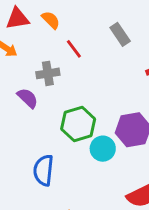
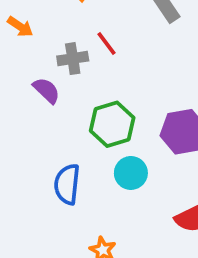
red line: (74, 49) -> (106, 44), moved
cyan circle: (103, 149) -> (131, 173), moved

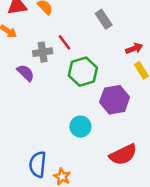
green hexagon: (112, 124) -> (83, 72), moved
blue semicircle: (67, 184) -> (38, 164), moved

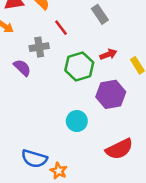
red line: (65, 42) -> (61, 28), moved
red arrow: (134, 48) -> (108, 54), moved
blue semicircle: (38, 164) -> (34, 159), turned -80

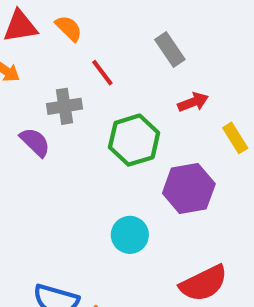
red arrow: (108, 54) -> (193, 102), moved

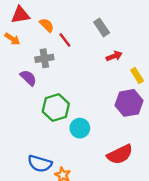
orange semicircle: (69, 28) -> (47, 25), moved
green hexagon: (134, 140) -> (56, 108), moved
purple hexagon: (189, 189) -> (129, 103), moved

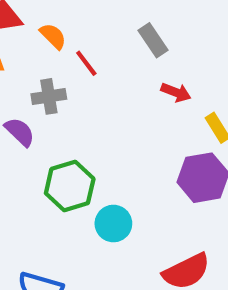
red arrow: (114, 56) -> (176, 92), turned 42

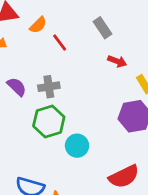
orange semicircle: (53, 36) -> (38, 25), turned 90
gray cross: (49, 96) -> (49, 87), moved

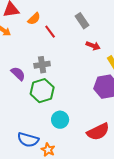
purple semicircle: (17, 87) -> (18, 74), moved
cyan circle: (77, 146) -> (60, 120), moved

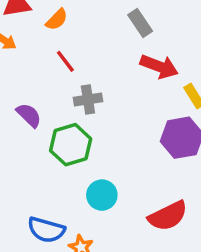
red line: (50, 32) -> (65, 61), moved
red arrow: (93, 46) -> (159, 66), size x1.5
gray cross: (42, 65) -> (88, 99), moved

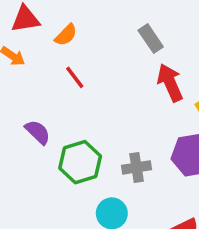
red arrow: (159, 66) -> (170, 83), turned -135
gray cross: (88, 99) -> (137, 167), moved

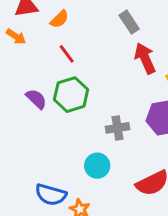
green hexagon: (80, 162) -> (71, 95), moved

